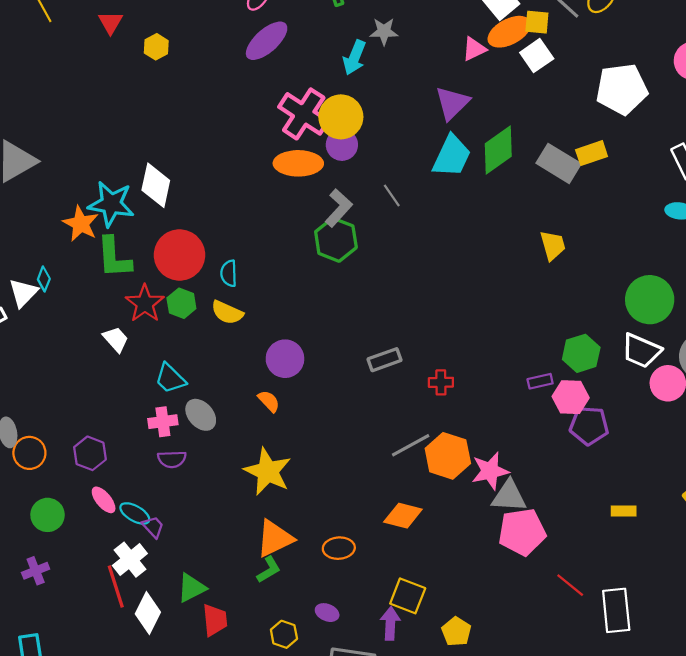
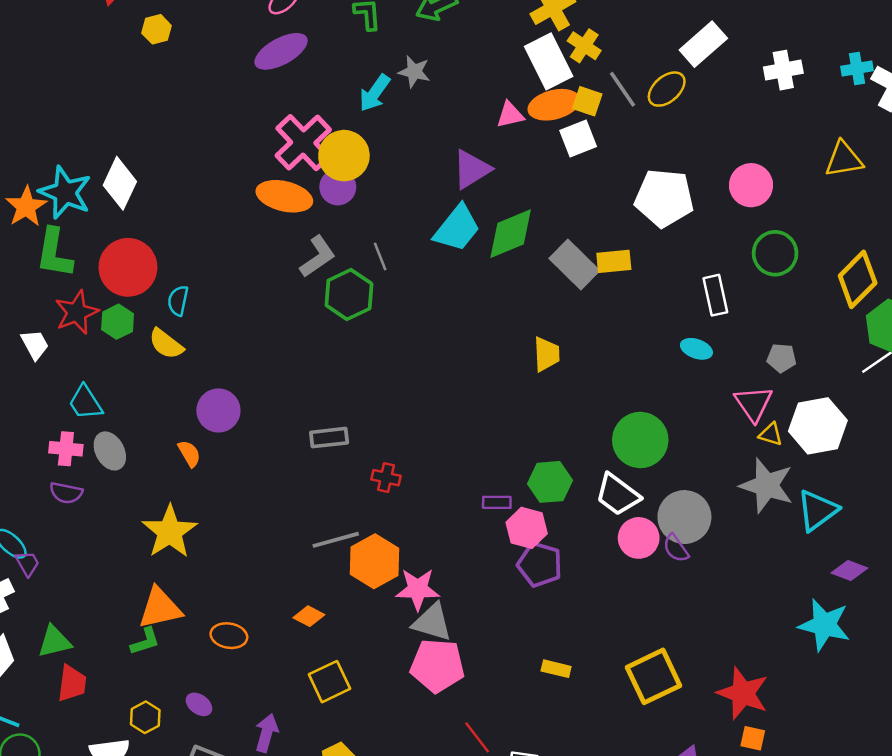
green hexagon: (336, 240) -> (349, 295), moved
orange diamond: (403, 516) -> (309, 616), size x0.7
yellow square: (408, 596) -> (329, 682), moved, turned 30

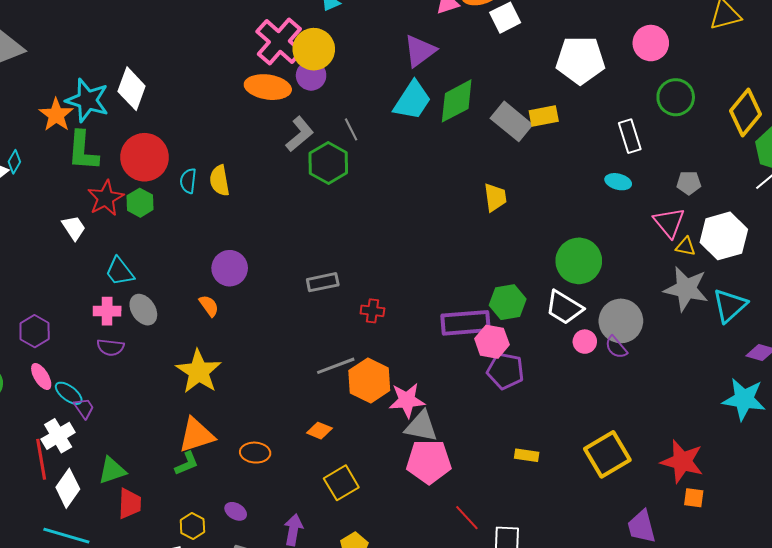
yellow semicircle: (166, 344) -> (219, 181), moved, turned 48
purple rectangle: (497, 502) -> (465, 323), size x2.0
pink circle: (639, 538) -> (585, 342), size x0.7

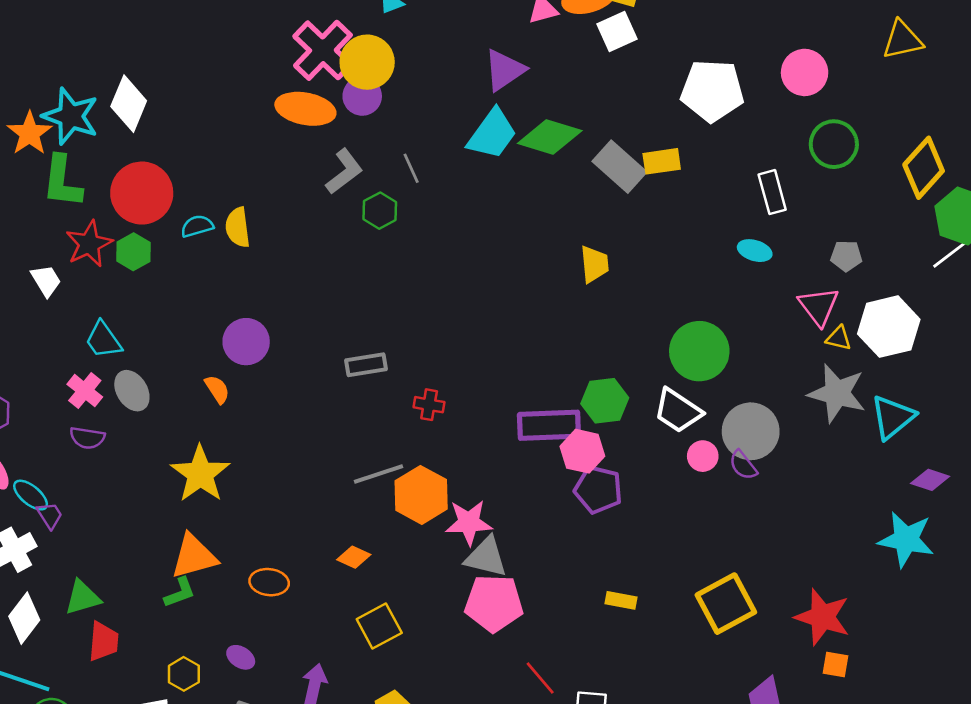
green diamond: (457, 101) -> (550, 137), turned 42
green hexagon: (328, 163) -> (380, 211), size x0.7
cyan semicircle: (188, 181) -> (197, 226), turned 65
pink cross: (107, 311) -> (85, 391), turned 36

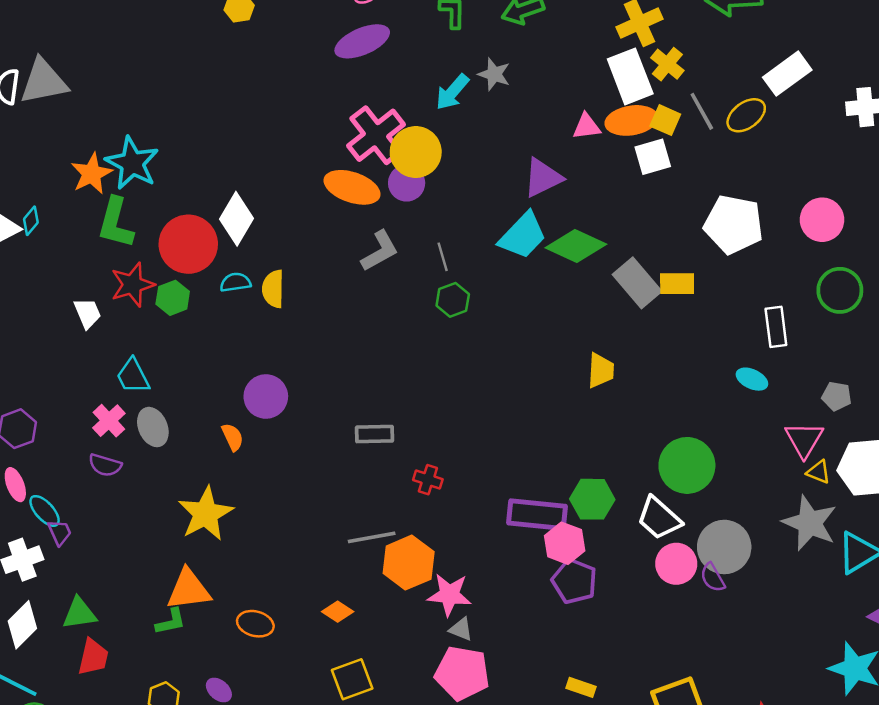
white diamond: (129, 104) -> (236, 219), moved
green hexagon: (380, 211) -> (453, 300), moved
pink circle: (703, 456) -> (676, 564), size x1.4
gray triangle: (486, 557) -> (461, 629), size x0.6

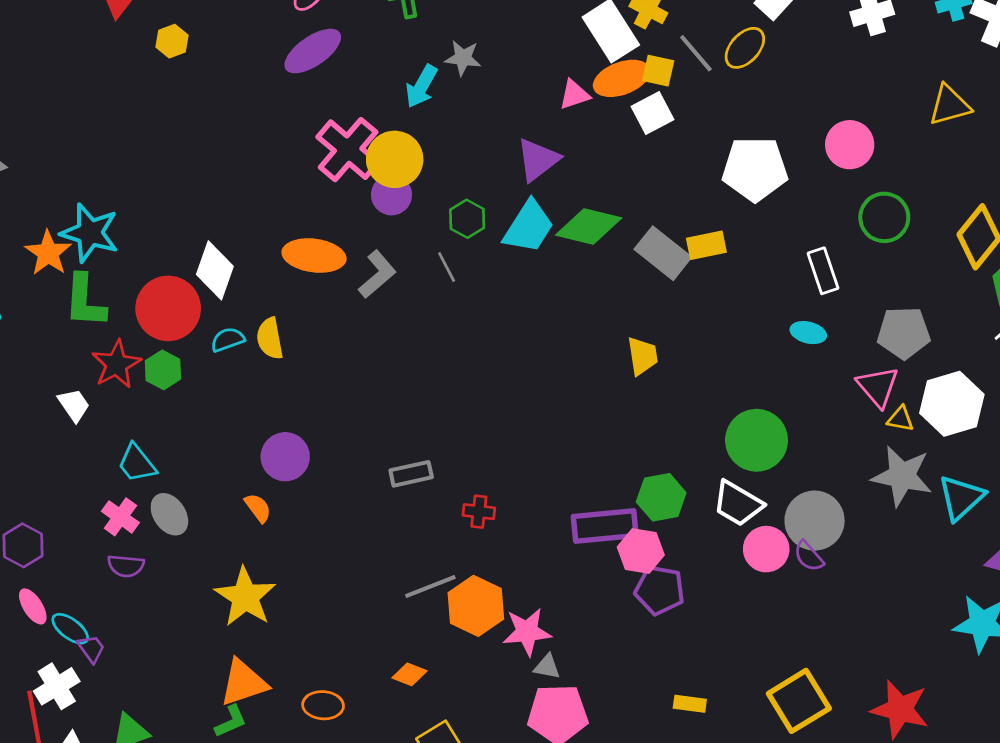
orange ellipse: (352, 187) -> (314, 256), moved
green hexagon: (453, 300) -> (467, 219), moved
gray pentagon: (837, 396) -> (904, 333), size x1.6

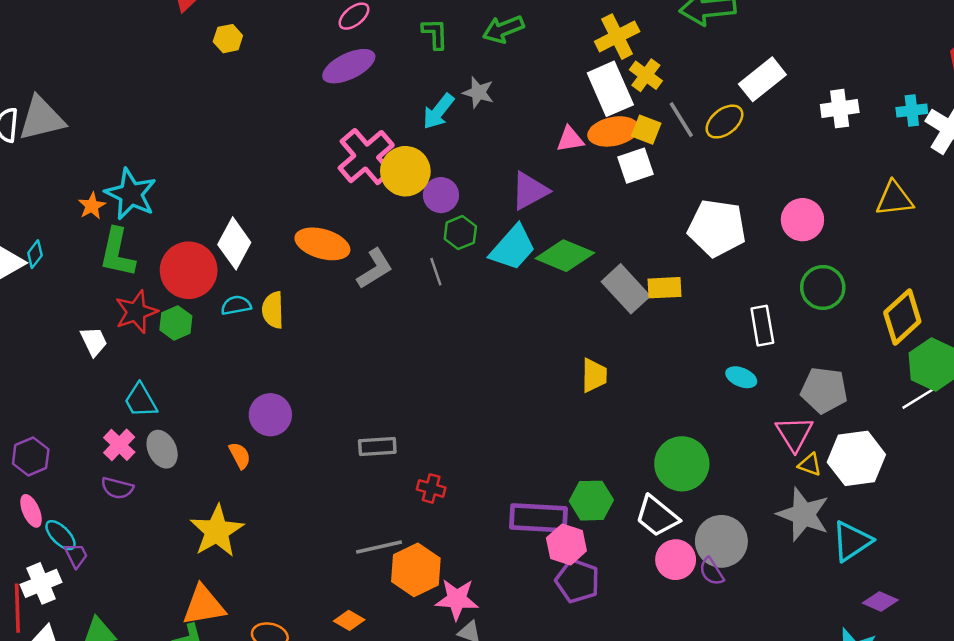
purple circle: (392, 195) -> (441, 195), moved
orange star: (48, 253) -> (92, 206), size x0.7

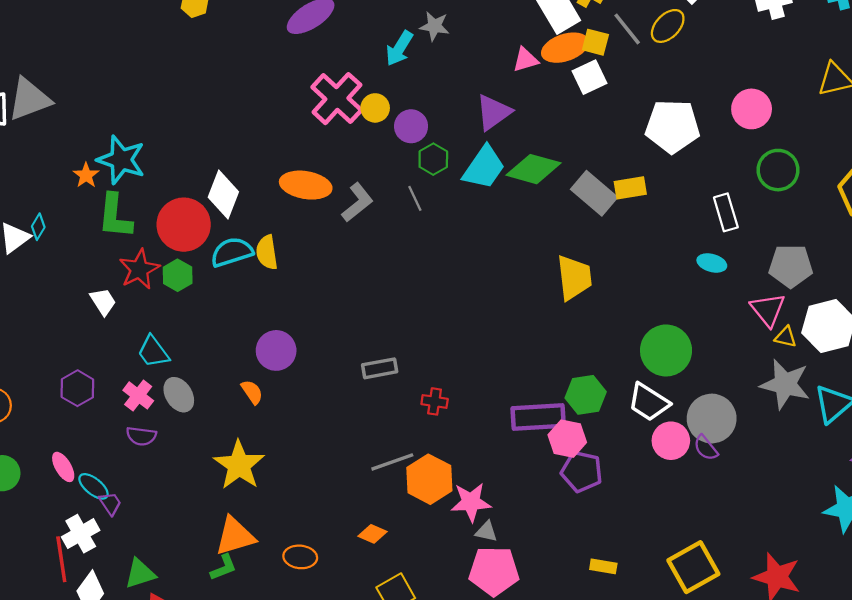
yellow circle: (405, 171) -> (375, 108), size x0.6
cyan semicircle: (236, 305) -> (232, 252), size x1.5
yellow trapezoid: (594, 375) -> (574, 278), size x1.4
purple hexagon: (31, 456) -> (77, 388), moved

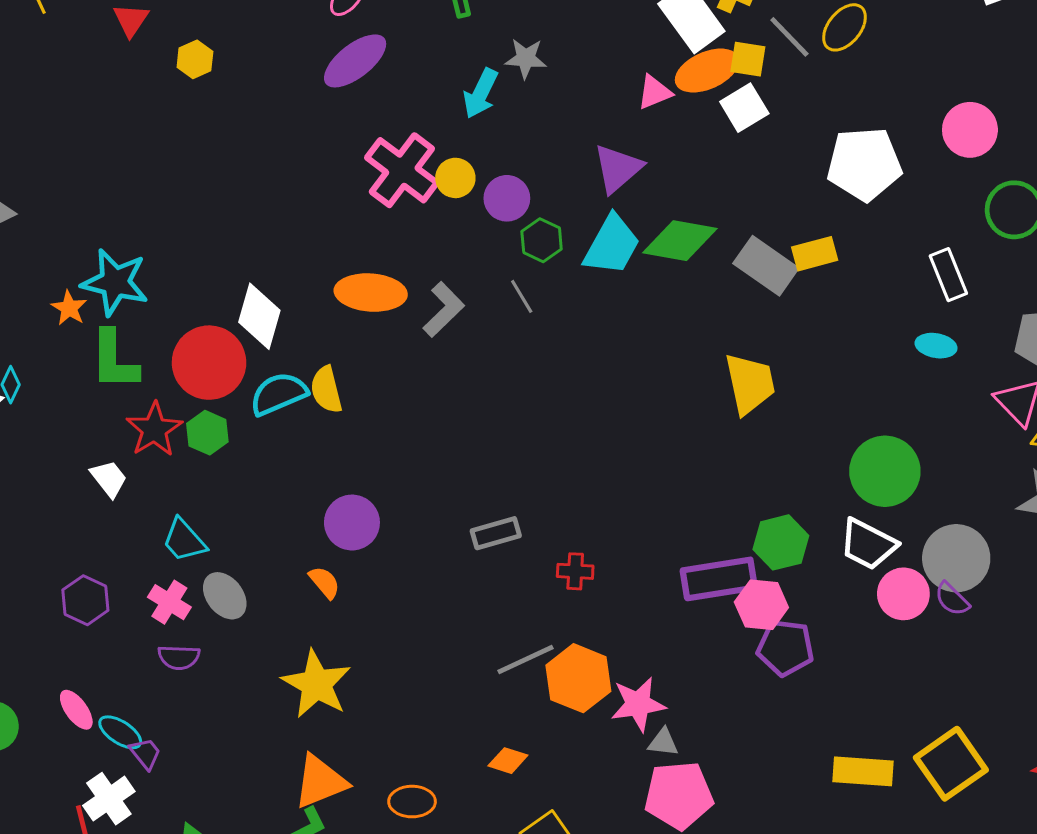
yellow rectangle: (603, 566) -> (863, 771), moved, size x1.6

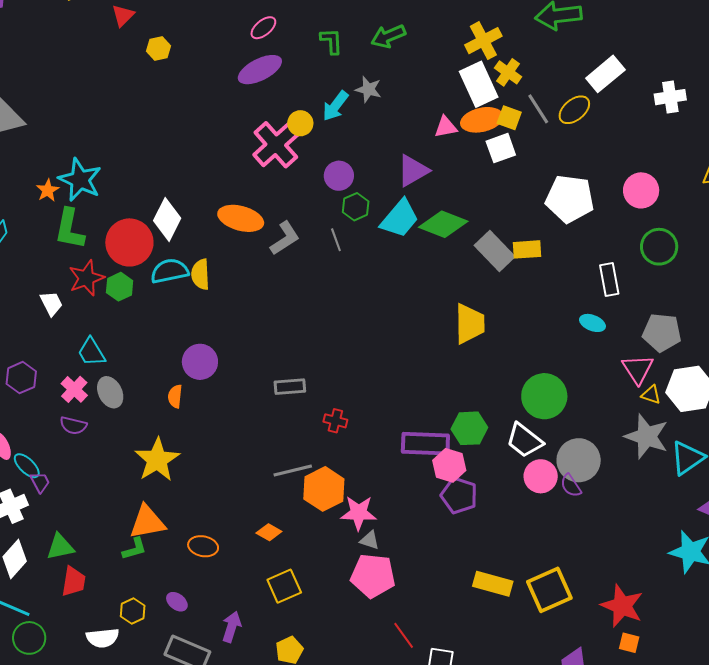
yellow circle: (455, 178) -> (300, 123), moved
orange semicircle: (325, 582) -> (175, 396), turned -145

